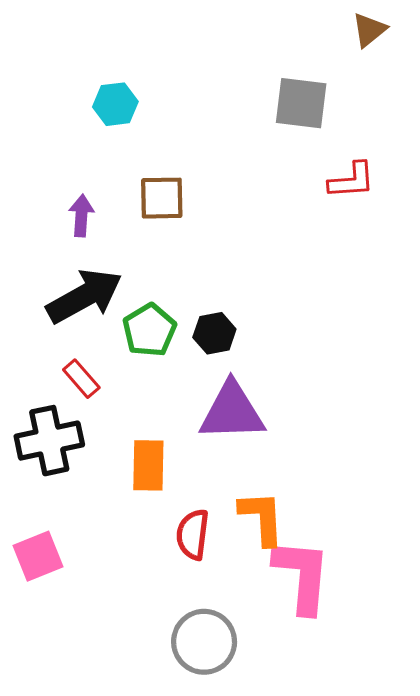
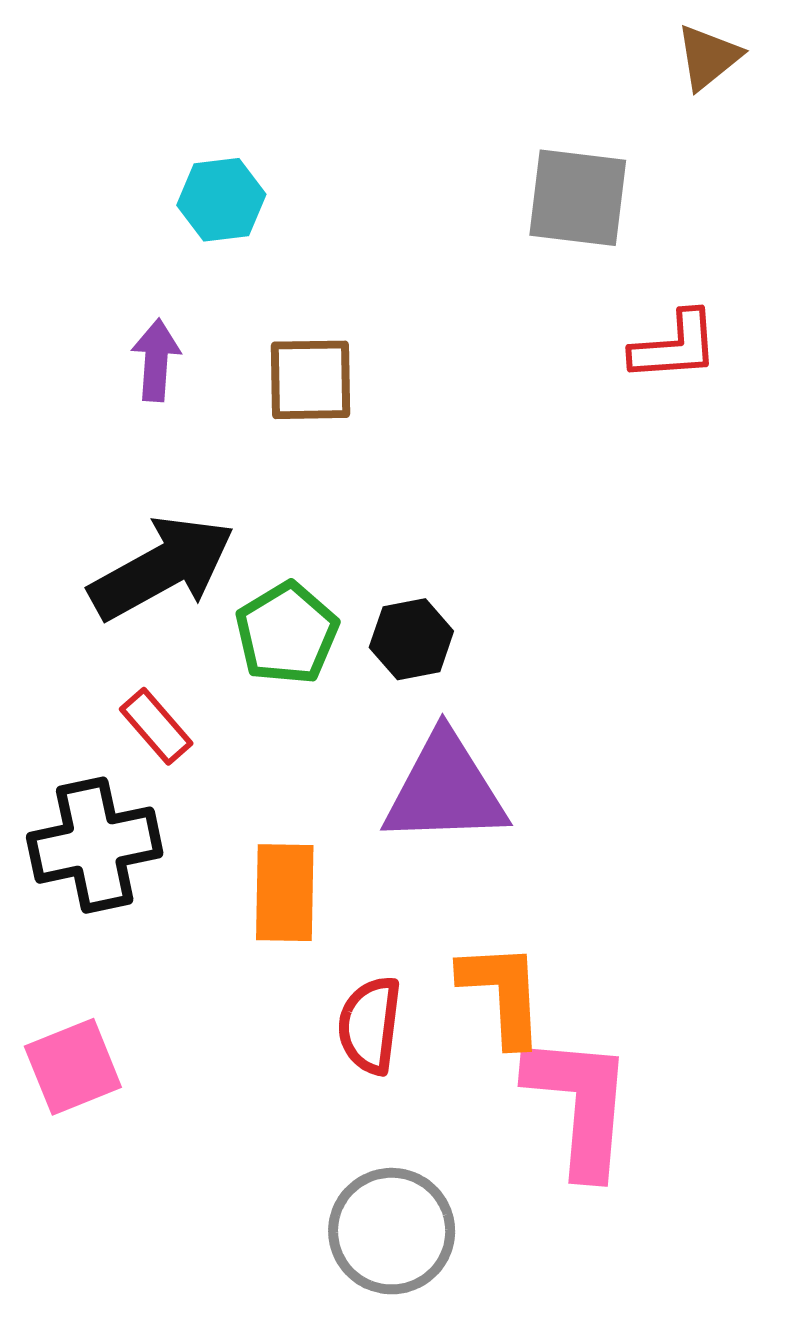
purple arrow: (81, 216) -> (156, 360), moved

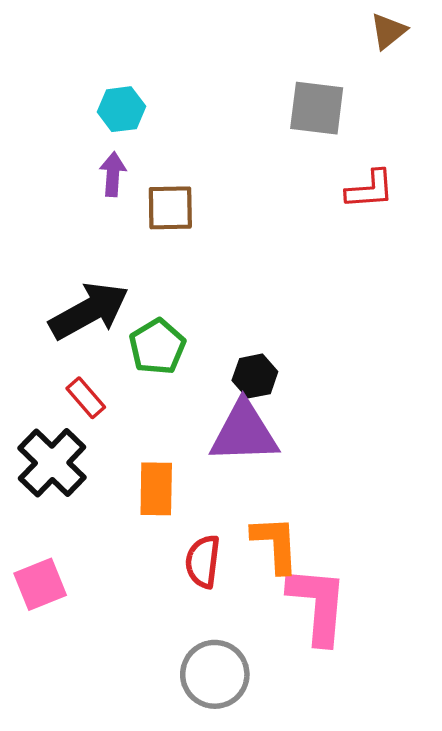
purple arrow: (156, 360) -> (113, 174), moved
black hexagon: (411, 639) -> (255, 376), moved
black cross: (95, 845) -> (52, 463), turned -34

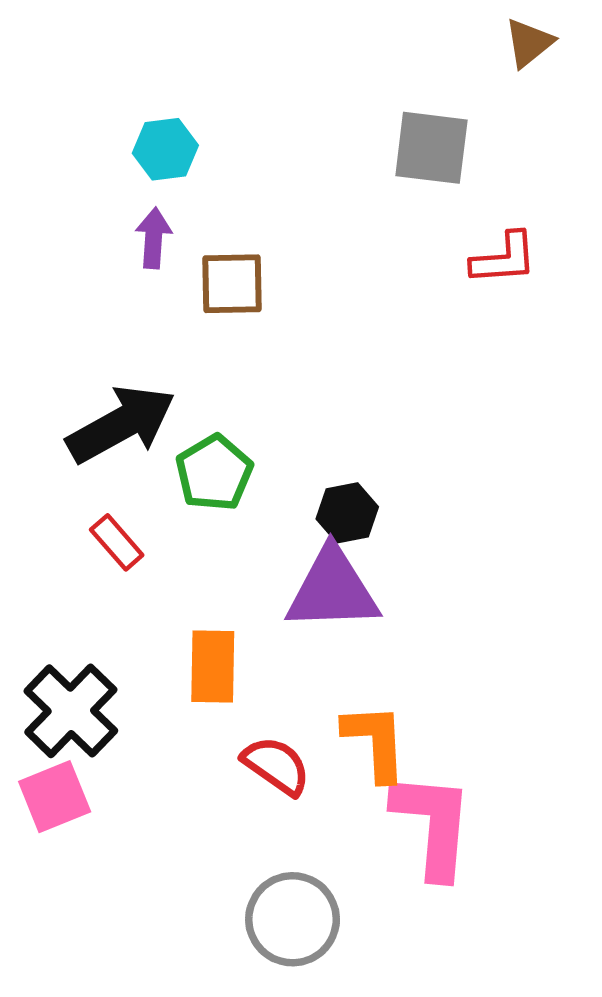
black cross: (52, 463) -> (71, 711), moved
red semicircle: (203, 562) -> (276, 766), turned 118

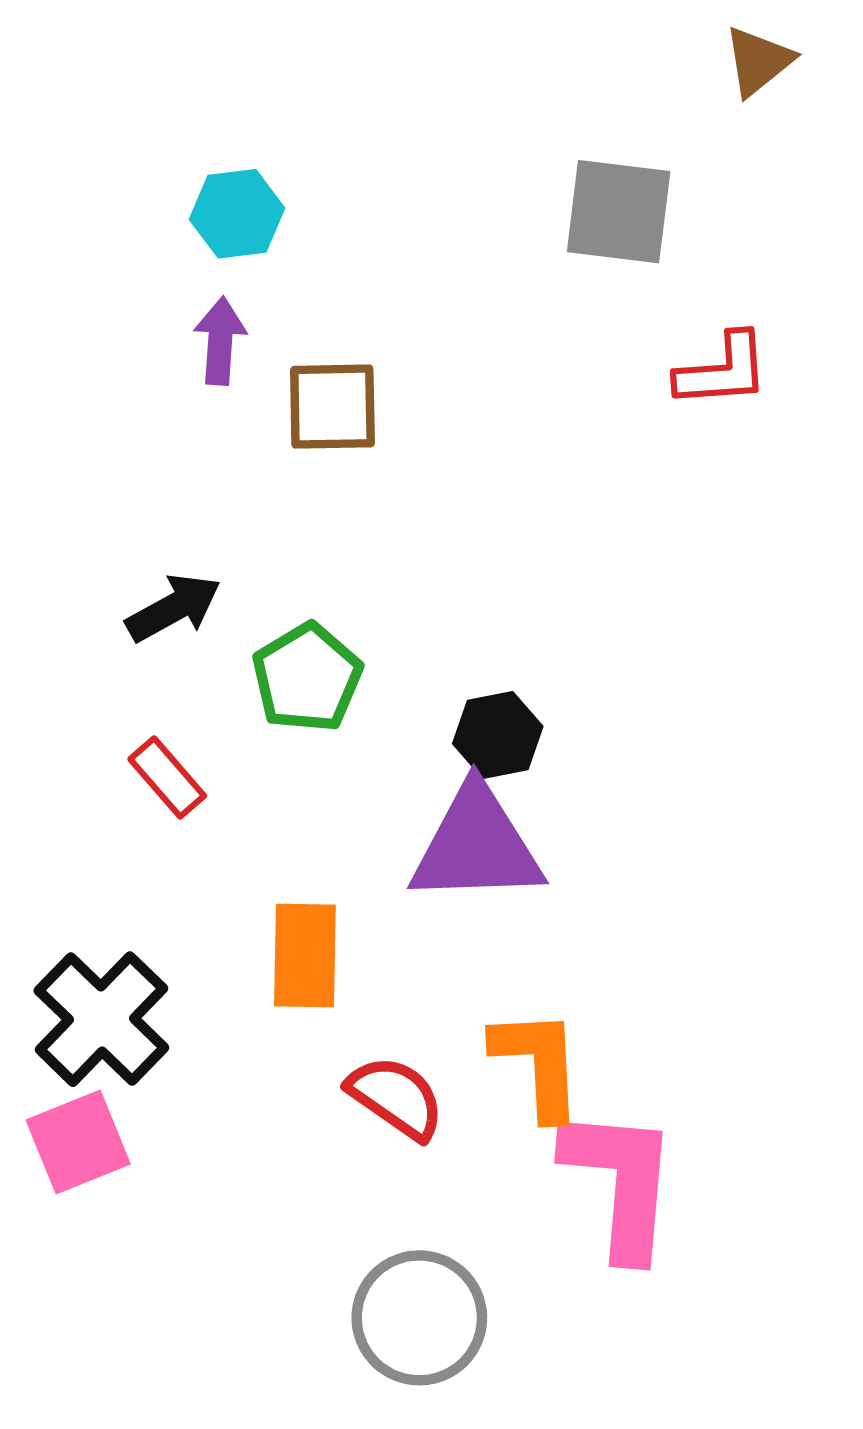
black arrow: (121, 424) -> (173, 608), size x0.6

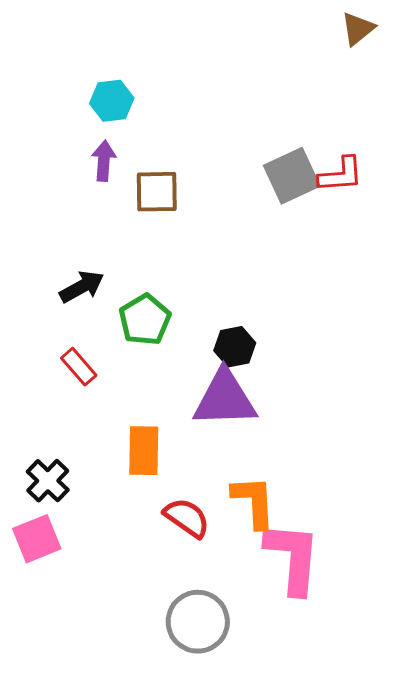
gray square: (619, 212) -> (292, 176), moved, turned -32
black cross: (101, 1019) -> (48, 481), size x0.7

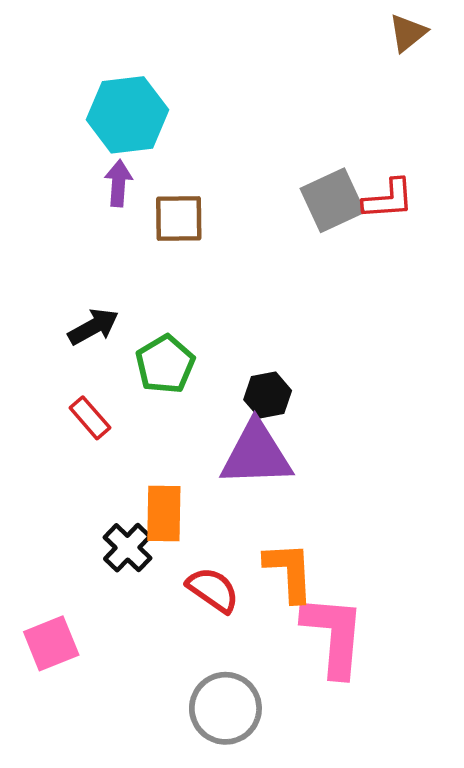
cyan hexagon: (112, 101) -> (128, 115), size x1.6
black cross: (48, 481) -> (128, 548), moved
pink square: (37, 539) -> (51, 643), moved

